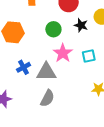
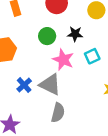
black star: (81, 25) -> (75, 34), moved
gray triangle: (46, 72) -> (50, 84), turned 40

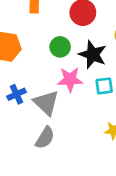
black star: (75, 34) -> (93, 55), size x1.5
pink star: (63, 60) -> (70, 79), turned 30

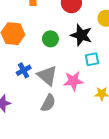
green circle: (60, 47) -> (50, 39), moved
pink star: (70, 79) -> (73, 81), moved

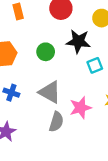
blue cross: (24, 70) -> (11, 93), moved, turned -32
pink star: (73, 81) -> (80, 108), moved

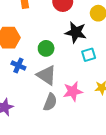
green circle: (46, 52) -> (46, 48), moved
blue cross: (11, 93) -> (18, 65), moved

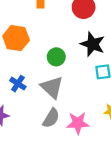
blue cross: (18, 65) -> (18, 84), moved
pink star: (73, 91) -> (78, 123), moved

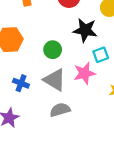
gray semicircle: (51, 118) -> (60, 110), turned -126
pink star: (78, 123) -> (84, 73), moved

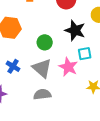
pink star: (84, 73) -> (68, 67), turned 30

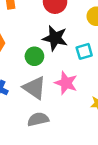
black star: (75, 30) -> (55, 38), moved
cyan square: (85, 54) -> (84, 51), moved

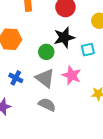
black star: (55, 38) -> (64, 37), turned -30
gray semicircle: (38, 119) -> (47, 105), turned 36

